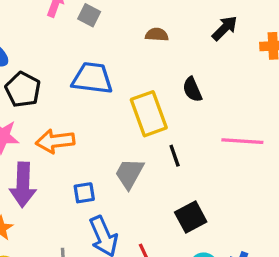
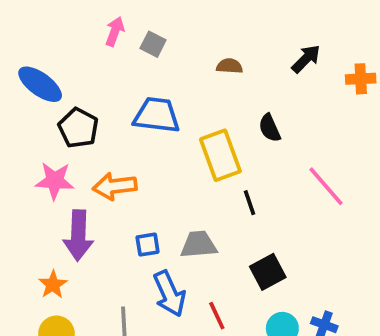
pink line: (242, 141) -> (326, 186), turned 45
gray trapezoid: (129, 173) -> (199, 245), moved, turned 56

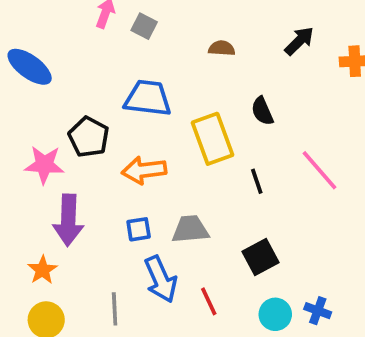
black pentagon: (78, 128) -> (89, 137), moved
orange arrow: (115, 186) -> (144, 170), moved
black line: (250, 203) -> (257, 181), moved

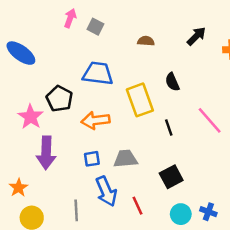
pink star: (44, 165) -> (31, 117), turned 30
orange star: (42, 270) -> (19, 188), moved

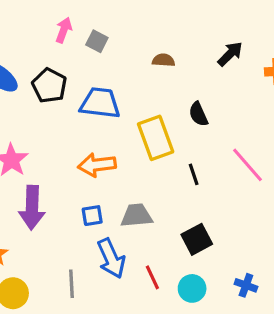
black pentagon: (59, 99) -> (49, 86), moved
cyan circle: (181, 214) -> (192, 288), moved

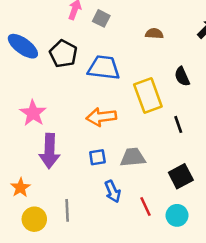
blue arrow: (111, 258) -> (113, 191), size x0.7
gray line: (72, 284) -> (67, 210), moved

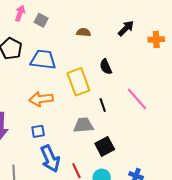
gray trapezoid: (133, 157) -> (84, 125), moved
blue arrow: (113, 191) -> (50, 159), size x1.5

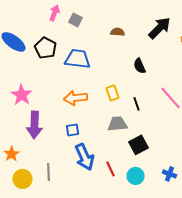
black arrow: (126, 28) -> (160, 28), size x1.4
yellow rectangle: (78, 82) -> (112, 93), moved, size x0.6

